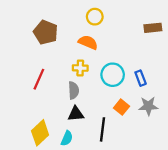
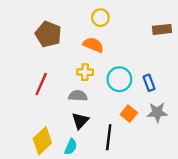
gray semicircle: (74, 90) -> (78, 96), turned -84
black triangle: (76, 114) -> (80, 121), turned -42

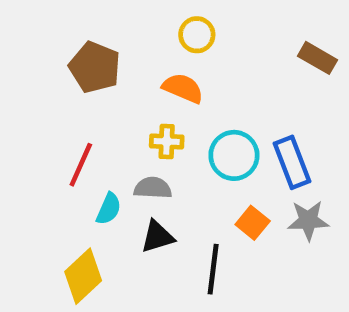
brown rectangle: (162, 29) -> (318, 58), turned 36
blue rectangle: (149, 83) -> (292, 162), size x1.5
black triangle: (80, 121) -> (157, 237), turned 30
cyan semicircle: (71, 147) -> (109, 209), moved

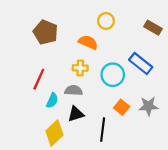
yellow circle: (197, 35) -> (106, 21), moved
blue rectangle: (292, 162) -> (141, 64), moved, turned -30
yellow diamond: (83, 276) -> (54, 133), moved

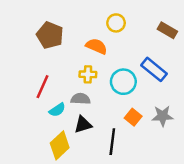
cyan semicircle: (52, 100) -> (57, 110), turned 32

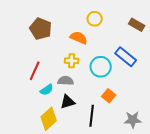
gray star: (163, 116) -> (133, 120), moved

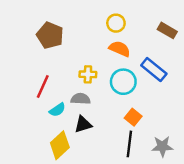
orange semicircle: (79, 38) -> (120, 49), moved
black line: (92, 116) -> (129, 144), moved

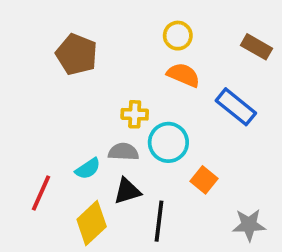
cyan circle: (123, 82) -> (168, 142), moved
red line: (43, 87) -> (41, 193), moved
black line: (129, 144) -> (159, 221), moved

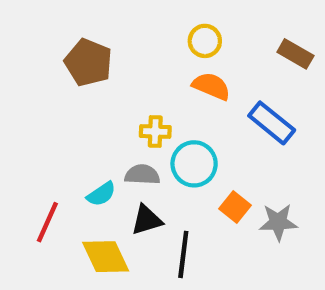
yellow diamond: (92, 223) -> (106, 257), turned -72
gray star: (249, 225) -> (278, 222), moved

